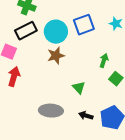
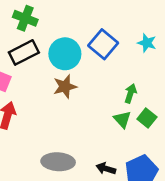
blue square: (84, 25) -> (103, 44), turned -30
green triangle: (79, 88) -> (122, 119), moved

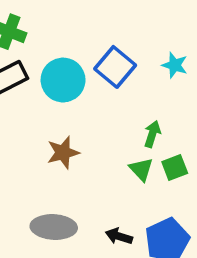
brown star: (65, 87) -> (63, 153), moved
green square: (147, 118) -> (175, 167), turned 30

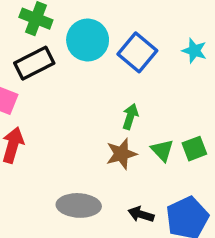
cyan circle: (63, 80) -> (88, 40), moved
green arrow: (152, 134) -> (130, 117), moved
brown star: (63, 153) -> (121, 154), moved

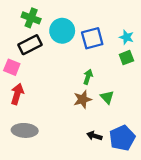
blue square: (137, 52) -> (92, 38), turned 35
green square: (194, 149) -> (126, 58), moved
gray ellipse: (79, 205) -> (25, 130), moved

